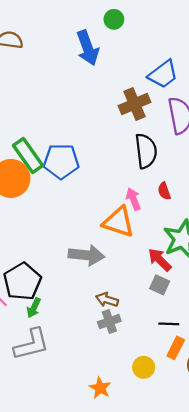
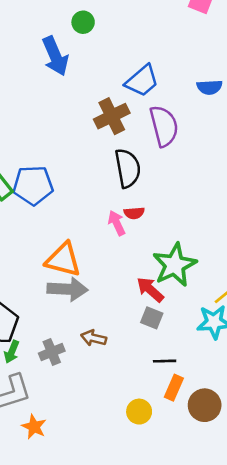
red semicircle: (164, 191) -> (134, 213), moved, turned -72
orange triangle: (118, 222) -> (63, 260), moved
gray cross: (109, 322) -> (52, 352), moved
orange star: (100, 388) -> (34, 427), moved

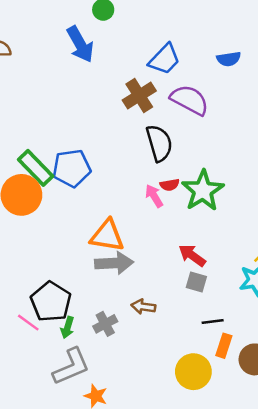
purple semicircle: (164, 126) -> (189, 100), turned -42
green star: (175, 265) -> (203, 191), moved
yellow circle: (139, 412) -> (193, 372), size x1.5

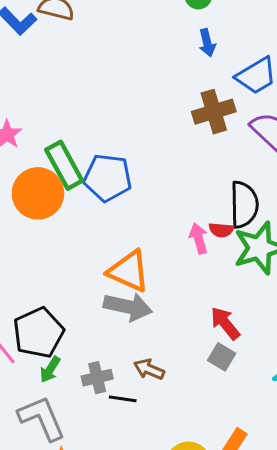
blue arrow: (80, 44) -> (207, 43), moved, size x0.6
black semicircle: (159, 143) -> (244, 205), moved
black line: (213, 322) -> (123, 399), moved
gray L-shape: (71, 366) -> (42, 418), turned -105

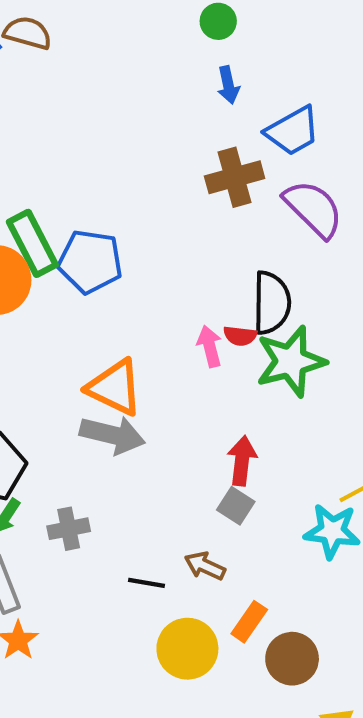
red arrow: (225, 323) -> (242, 461), turned 44
brown arrow: (149, 369) -> (205, 566), moved
black line: (123, 399) -> (146, 583), moved

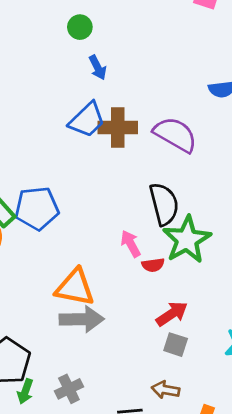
blue trapezoid: (293, 131) -> (87, 120), moved
brown cross: (235, 177) -> (118, 127), turned 30
red semicircle: (240, 336) -> (153, 265), moved
red arrow: (242, 461) -> (172, 314), turned 64

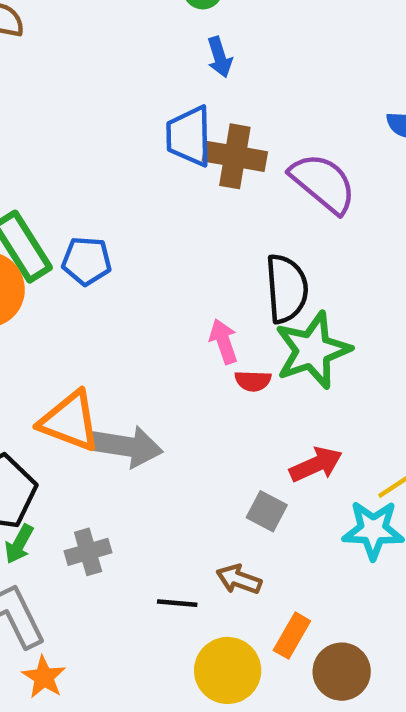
blue trapezoid: (87, 120) -> (189, 136), turned 123
blue pentagon: (37, 208) -> (87, 261), size x0.7
orange triangle: (75, 287) -> (70, 421), moved
red arrow: (172, 314) -> (316, 465), moved

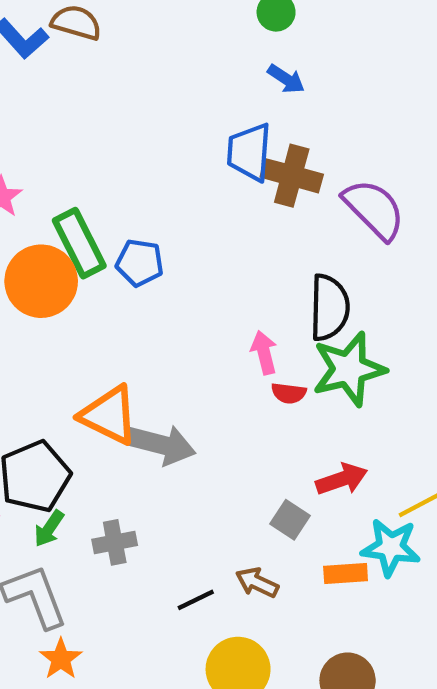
blue arrow: (220, 57) -> (286, 79), turned -45
black line: (177, 603) -> (196, 600), turned -36
orange rectangle: (292, 636) -> (346, 574), moved, turned 51

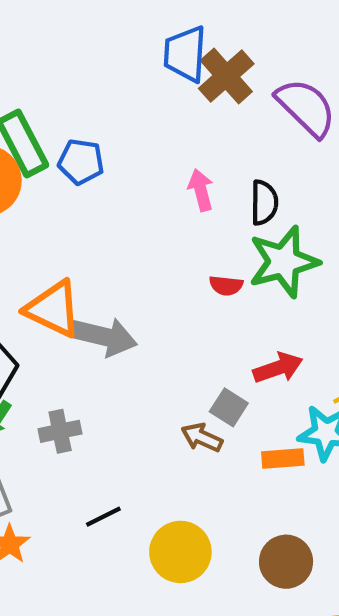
brown cross: (292, 176) -> (226, 76), turned 34
black semicircle: (329, 307) -> (264, 203), size x0.7
pink arrow: (264, 353) -> (201, 190), moved
brown arrow: (257, 583) -> (202, 437), moved
black line: (196, 600) -> (103, 517), moved

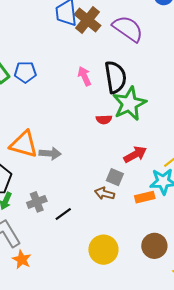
black semicircle: (264, 203) -> (115, 77), size x1.5
gray arrow: (104, 337) -> (50, 153), size x0.7
black line: (103, 517) -> (63, 214), moved

